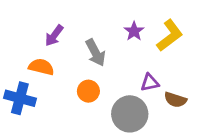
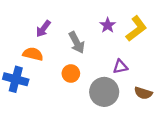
brown semicircle: (175, 100) -> (143, 93), moved

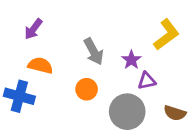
purple star: (108, 25) -> (131, 60), moved
purple arrow: (43, 29) -> (33, 29), moved

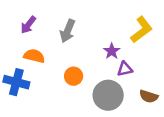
gray arrow: (94, 51) -> (68, 31), moved, turned 50

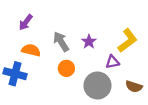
yellow L-shape: (141, 30) -> (127, 41), moved
gray arrow: (68, 31) -> (61, 42), moved, turned 126
purple star: (112, 51) -> (89, 42), moved

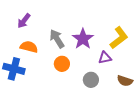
purple star: (89, 42) -> (83, 39), size x1.5
gray circle: (97, 85) -> (91, 80), size x0.6

